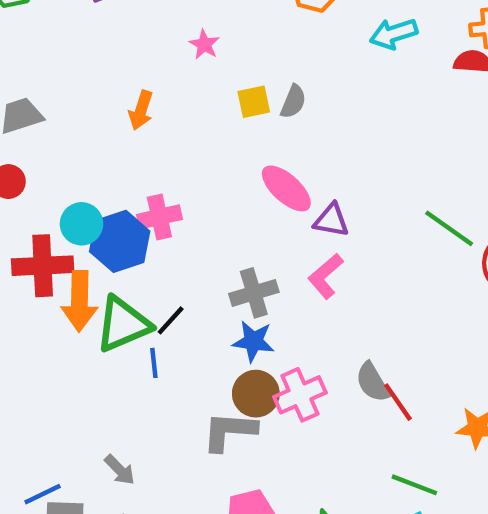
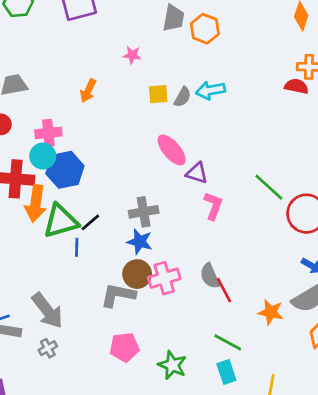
cyan arrow: (394, 34) -> (210, 90), moved
pink star: (204, 44) -> (132, 55), turned -30
pink cross: (159, 217) -> (48, 133), moved
pink L-shape: (326, 276) -> (213, 206), moved, turned 144
gray arrow: (120, 470) -> (47, 311), size x1.8

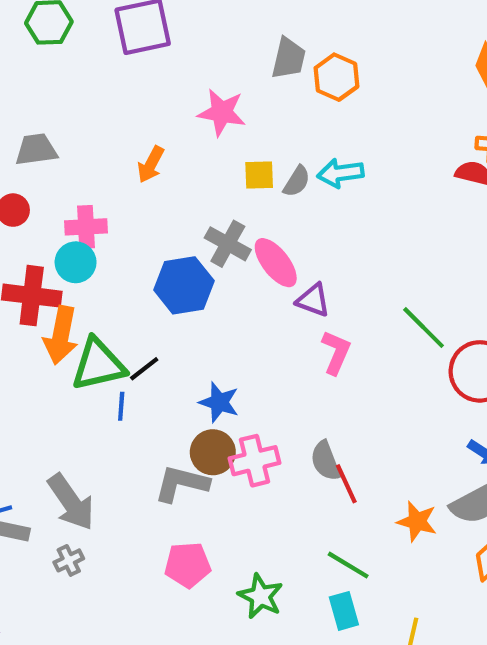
pink star: (132, 55) -> (222, 112), size x1.6
blue hexagon: (65, 170) -> (184, 285), moved
gray cross: (144, 212) -> (228, 244), moved, turned 36

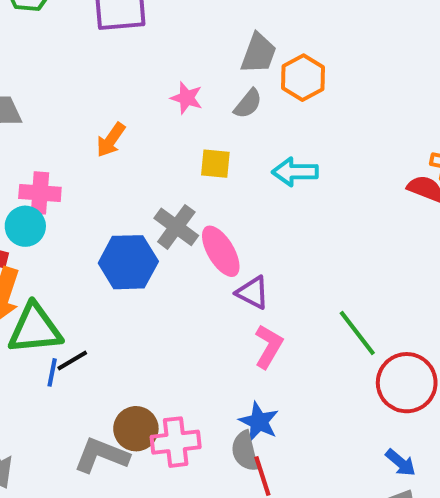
pink star: (222, 112) -> (187, 98), size x0.7
gray semicircle: (297, 181) -> (248, 104), moved
black line: (144, 369) -> (72, 361), moved
blue star: (219, 402) -> (259, 422), moved

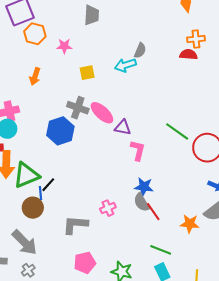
orange hexagon: (303, 78) -> (35, 34), moved
gray semicircle: (248, 104) -> (140, 50), moved
brown circle: (136, 429) -> (33, 208), moved
pink cross: (176, 442) -> (108, 208), size x0.7

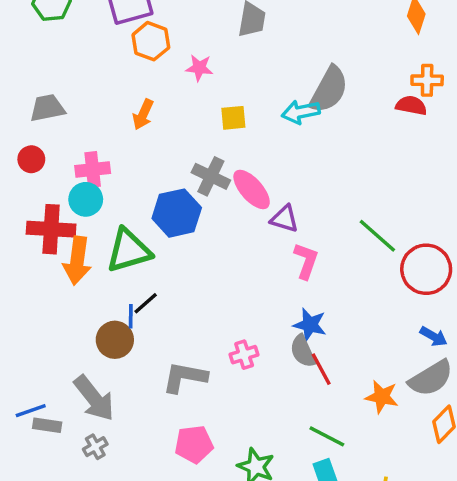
gray semicircle: (140, 50) -> (329, 90), size x1.8
green triangle: (26, 175) -> (129, 251), moved

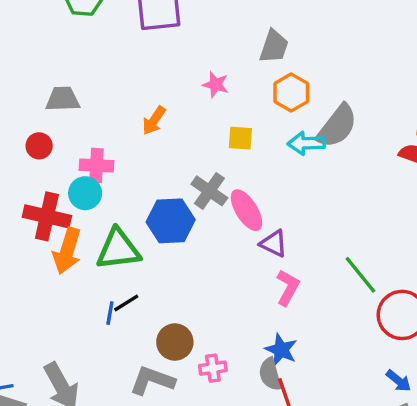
orange hexagon: (151, 41) -> (291, 92), moved
brown circle: (115, 340) -> (175, 342), moved

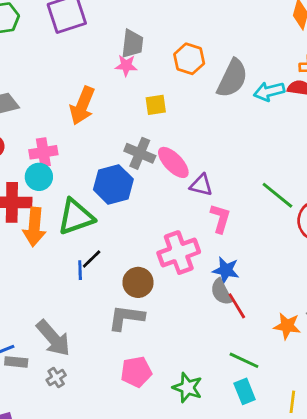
gray trapezoid: (274, 46) -> (132, 44), moved
orange arrow: (154, 121) -> (82, 106), size x1.5
cyan arrow: (306, 143) -> (269, 91), moved
pink cross: (213, 368) -> (179, 253), moved, size x1.8

